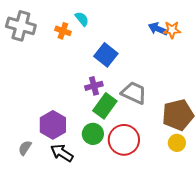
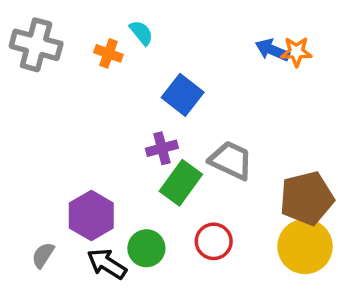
green circle: (93, 134) -> (146, 248), moved
red circle: (124, 140) -> (214, 241), size x0.7
yellow circle: (177, 143) -> (305, 247), size x1.8

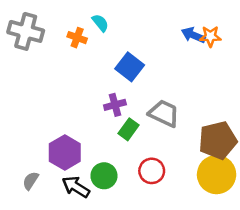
green rectangle: (181, 183) -> (128, 129), size x0.7

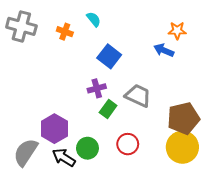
cyan semicircle: (100, 23) -> (94, 19), moved
blue arrow: (193, 35) -> (164, 50), moved
gray semicircle: (31, 181) -> (26, 152), size x1.8

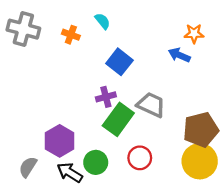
green rectangle: (108, 109) -> (118, 119), size x1.6
gray semicircle: (26, 152) -> (28, 167), size x0.7

